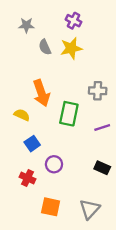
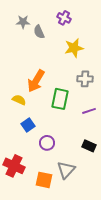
gray semicircle: (45, 47) -> (39, 32), moved
yellow star: (71, 48) -> (74, 48), moved
orange arrow: (41, 93) -> (36, 81), turned 50
red cross: (28, 178) -> (14, 166), moved, size x1.5
gray triangle: (90, 209) -> (66, 170), moved

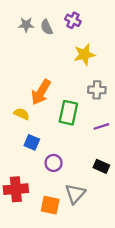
gray semicircle: (39, 32) -> (47, 27), moved
blue square: (28, 125) -> (32, 142), turned -32
red cross: (14, 166) -> (16, 189), turned -30

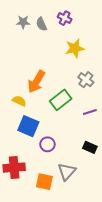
gray cross: (97, 90) -> (86, 80), turned 35
green rectangle: (68, 113) -> (61, 100), turned 40
blue square: (32, 142) -> (28, 126), size x1.5

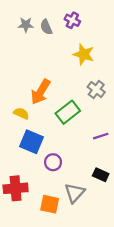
yellow star: (75, 48) -> (84, 54), turned 30
purple line: (90, 112) -> (101, 136), moved
black rectangle: (90, 147) -> (101, 175), moved

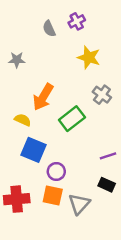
purple cross: (72, 20) -> (77, 21), turned 35
gray star: (26, 25) -> (17, 60), moved
purple line: (101, 136) -> (108, 156), moved
orange square: (50, 204) -> (53, 196), moved

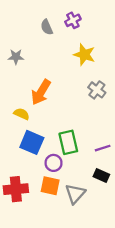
green rectangle: (72, 119) -> (68, 142), moved, turned -65

